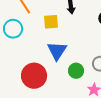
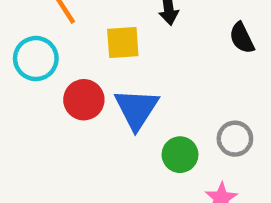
red circle: (34, 76) -> (84, 100), moved, size x0.7

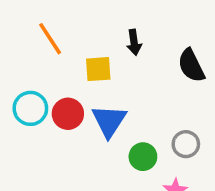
black semicircle: (242, 38) -> (191, 66), size x1.4
cyan circle: (36, 59) -> (30, 108), moved

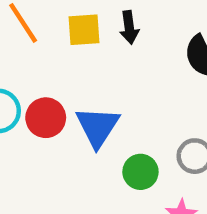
yellow square: (98, 69) -> (84, 30), moved

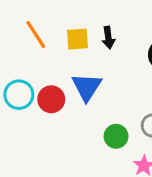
blue triangle: (98, 127) -> (87, 87), moved

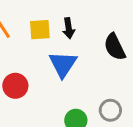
blue triangle: (87, 87) -> (63, 64), moved

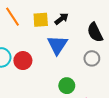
black arrow: (69, 28) -> (62, 19), turned -120
gray circle: (110, 110) -> (92, 58), moved

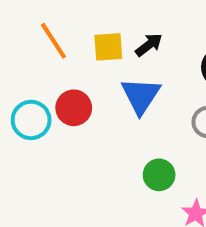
red circle: (23, 61) -> (74, 108), moved

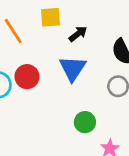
yellow square: (108, 47) -> (50, 17), moved

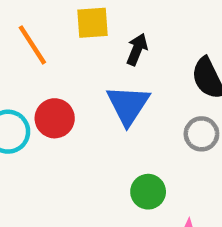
black arrow: (78, 34) -> (137, 49), turned -30

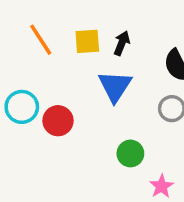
yellow square: (92, 23) -> (87, 41), moved
red circle: (55, 118) -> (58, 121), moved

